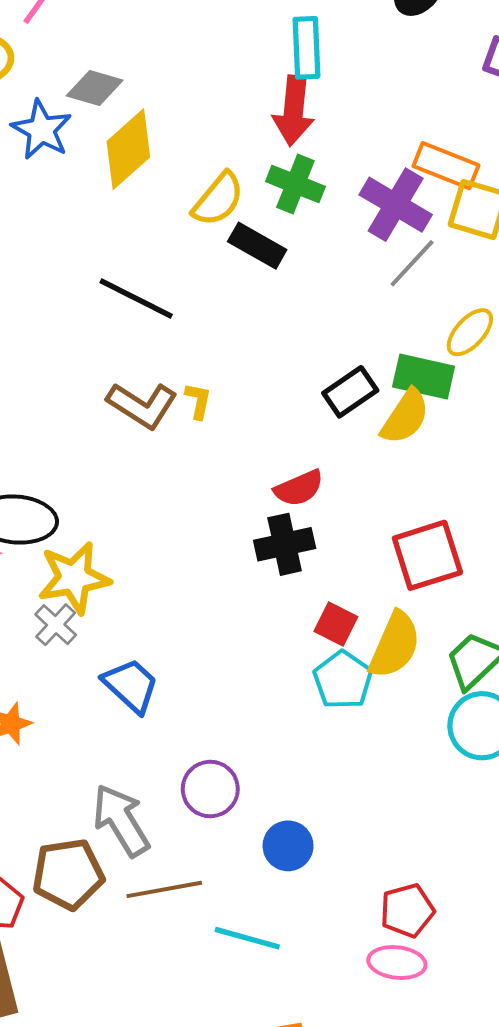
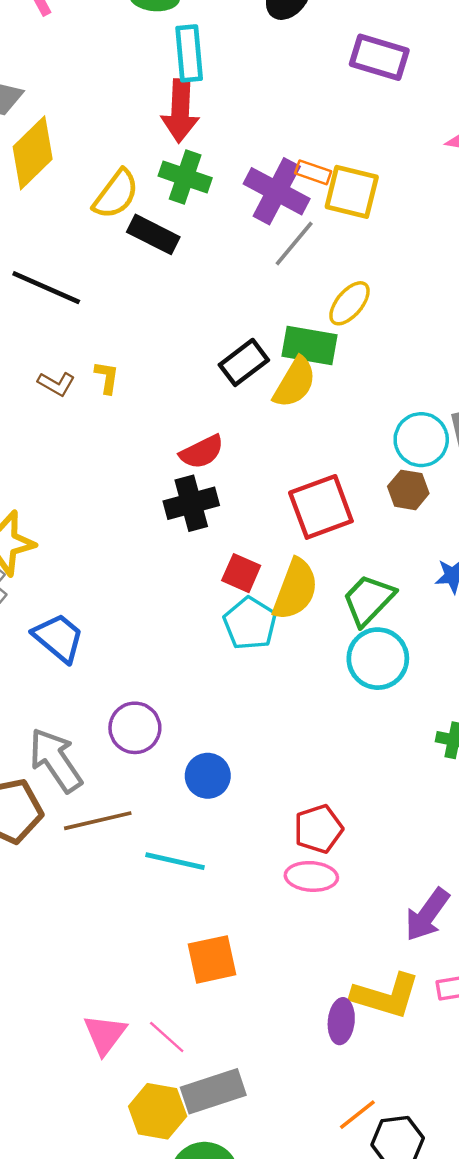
orange rectangle: (446, 166) -> (313, 172), moved, size x0.6
brown L-shape: (142, 405) -> (56, 384), size x0.6

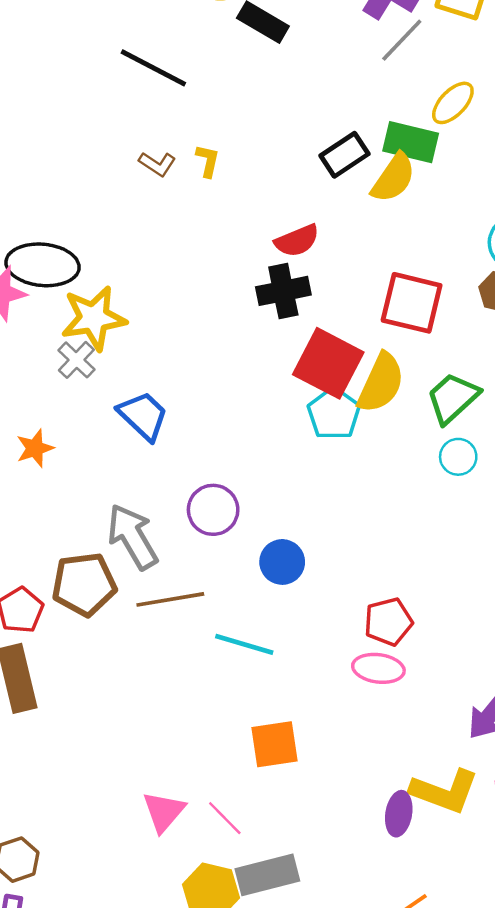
red square: (321, 507) -> (412, 303), turned 30
red square: (241, 573) -> (328, 363), size x1.8
cyan circle: (378, 659) -> (458, 457), size x0.6

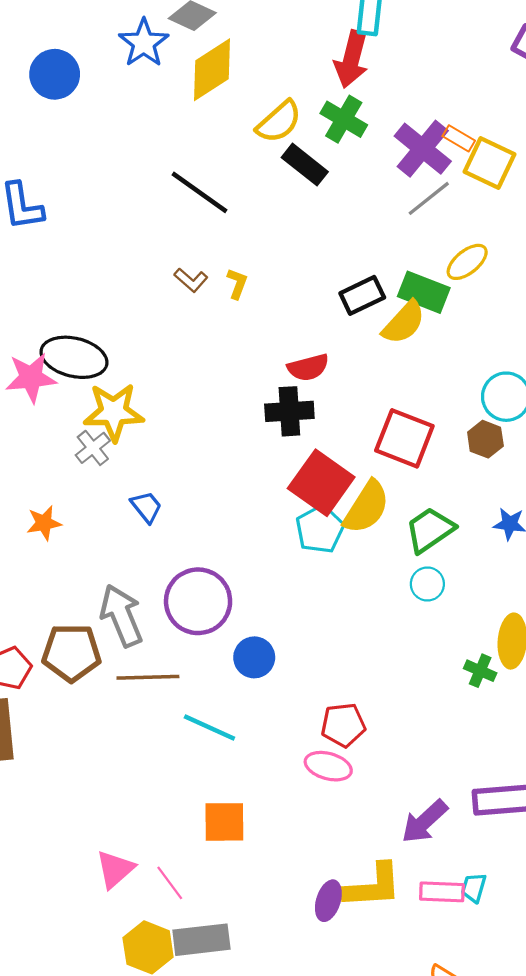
blue trapezoid: (143, 416) -> (146, 507), size x0.7
purple circle: (213, 510) -> (198, 601), size x1.4
yellow L-shape: (444, 791) -> (373, 886), turned -32

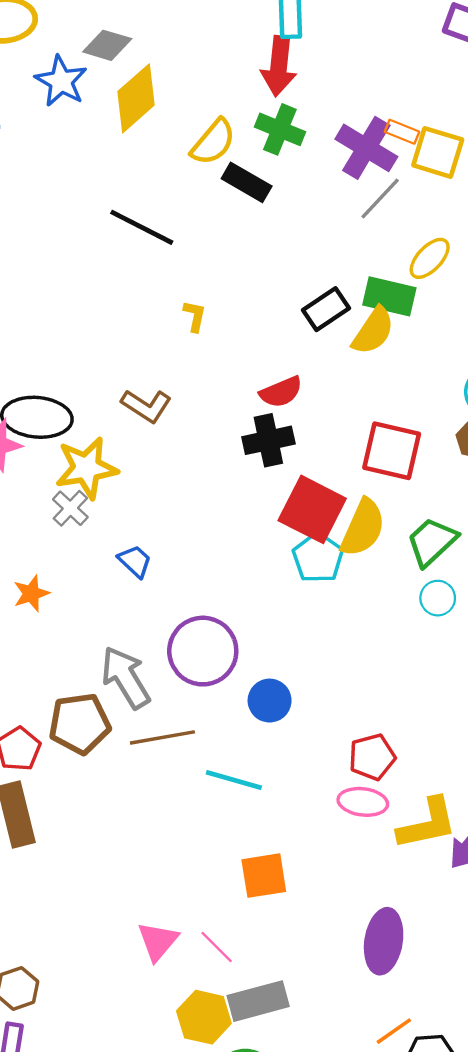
brown L-shape: (191, 280) -> (146, 406), moved, size x1.4
yellow L-shape: (373, 886) -> (427, 824), moved
purple ellipse: (328, 901) -> (384, 941), size x1.5

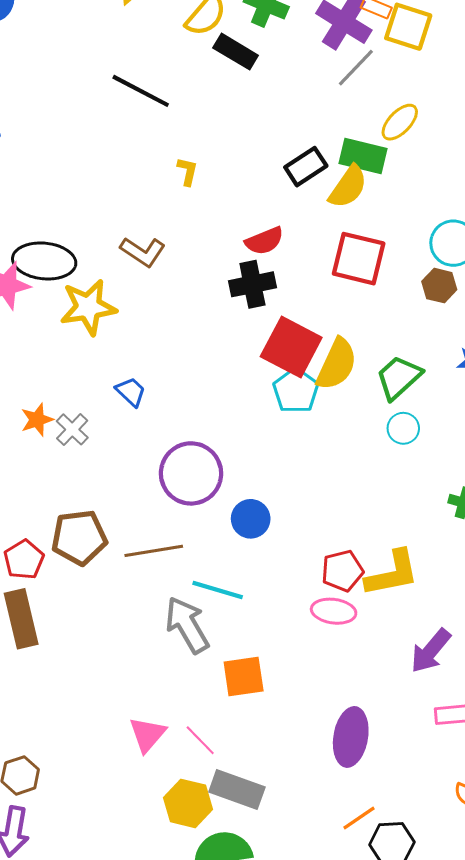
red square: (392, 451) -> (359, 259), moved
gray cross: (70, 508) -> (72, 429), moved
gray arrow: (126, 678) -> (187, 625), moved
yellow L-shape: (427, 824) -> (392, 573), moved
gray rectangle: (258, 1001) -> (237, 790), turned 34

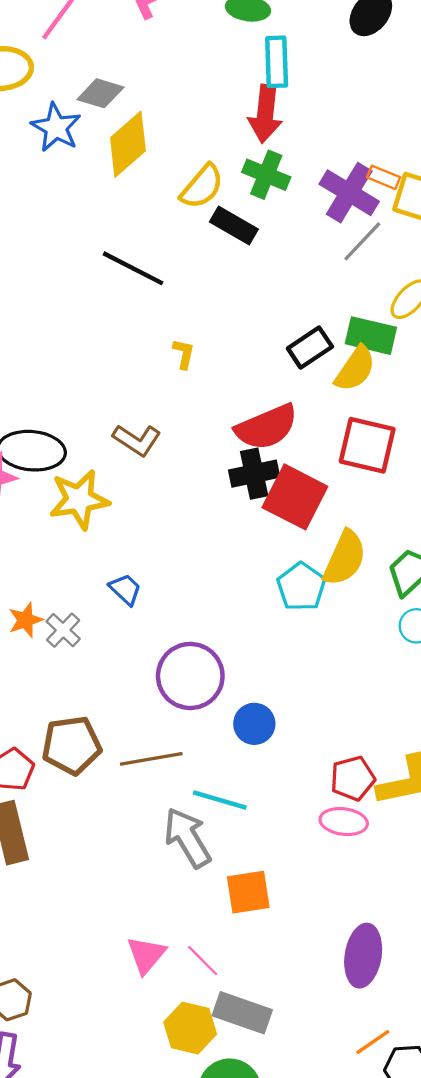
red semicircle: (264, 241) -> (266, 427), size x1.5
red square: (291, 347) -> (295, 497), moved

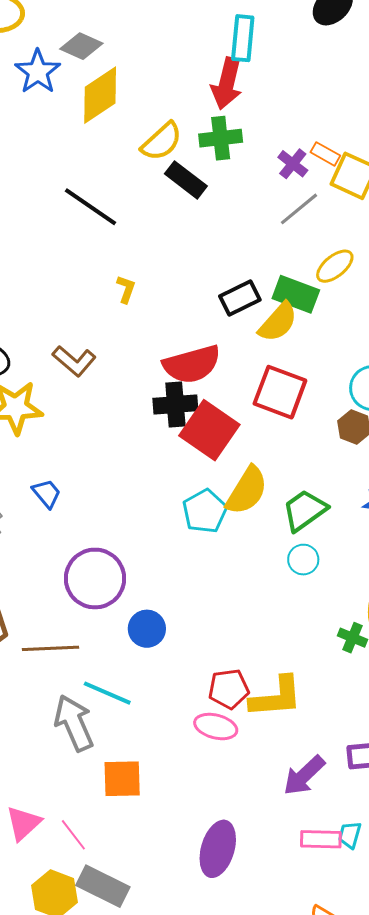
green cross: (266, 175) -> (221, 138), turned -36
purple cross: (349, 193) -> (293, 164), size x0.6

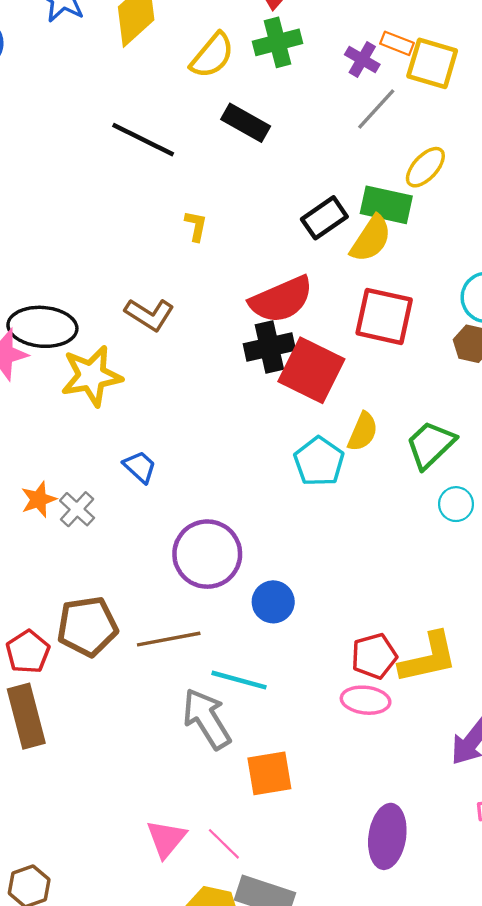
black rectangle: (186, 180) -> (246, 123), moved
yellow semicircle: (247, 491) -> (363, 432), size x0.7
cyan circle: (303, 560) -> (456, 504), moved

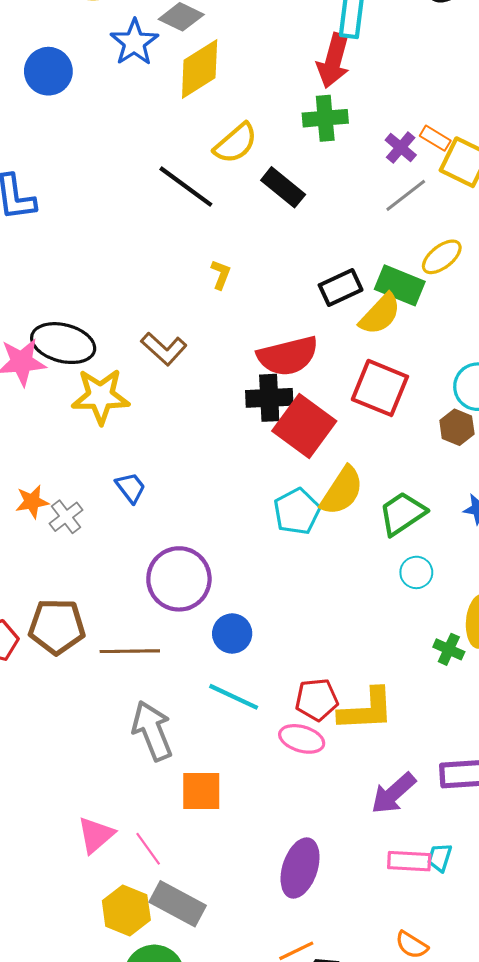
yellow semicircle: (212, 55) -> (236, 143), moved
yellow semicircle: (363, 432) -> (342, 491), size x1.4
cyan line: (239, 680) -> (234, 697), moved

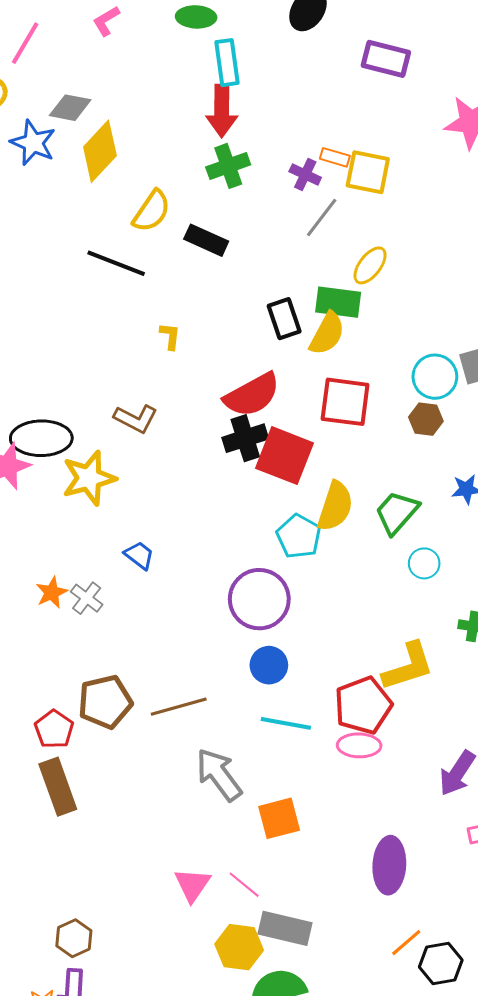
black rectangle: (341, 287) -> (284, 319), turned -69
purple circle: (179, 579) -> (259, 599), moved
red pentagon: (317, 700) -> (363, 705), size x1.4
yellow L-shape: (366, 710) -> (408, 666), moved

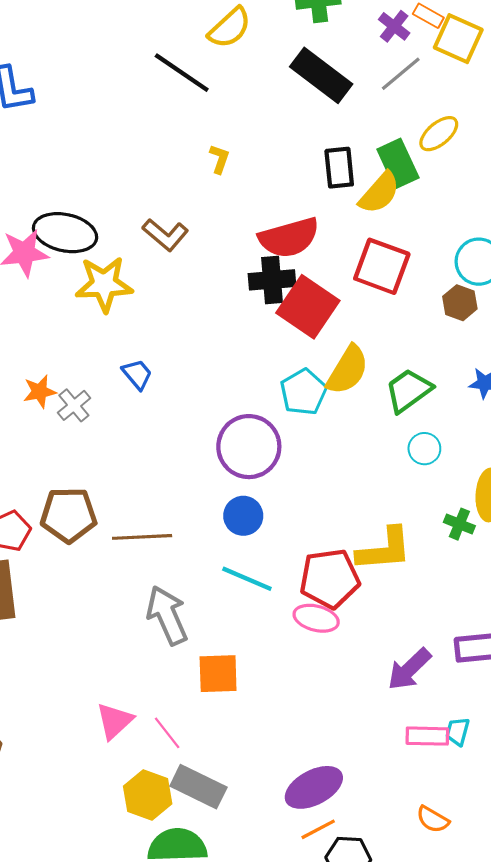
black rectangle: (206, 240) -> (321, 75), moved, size x1.4
green rectangle: (338, 302) -> (398, 163), turned 45
purple ellipse: (389, 865) -> (314, 787), moved, turned 46

